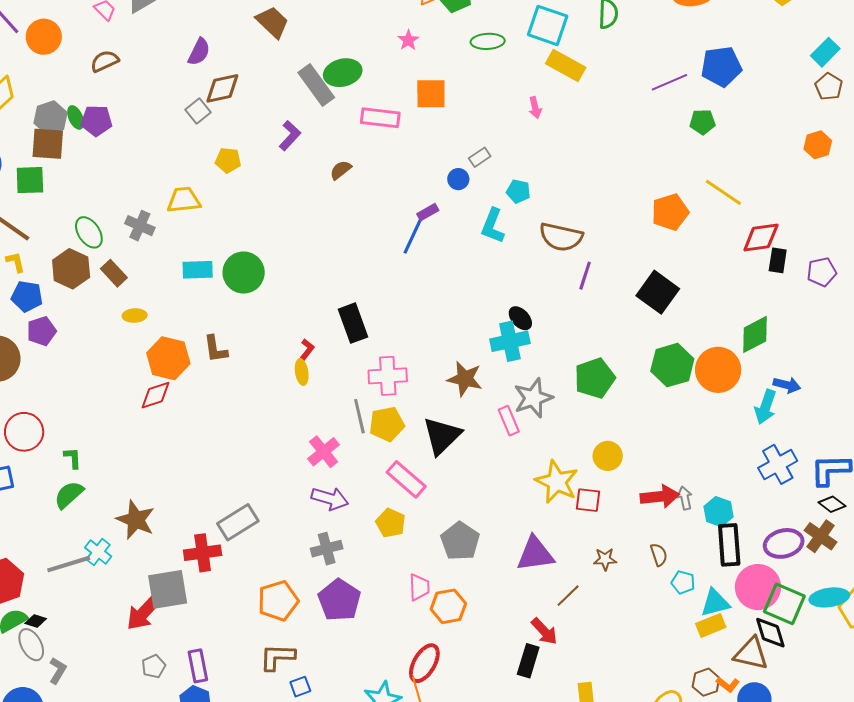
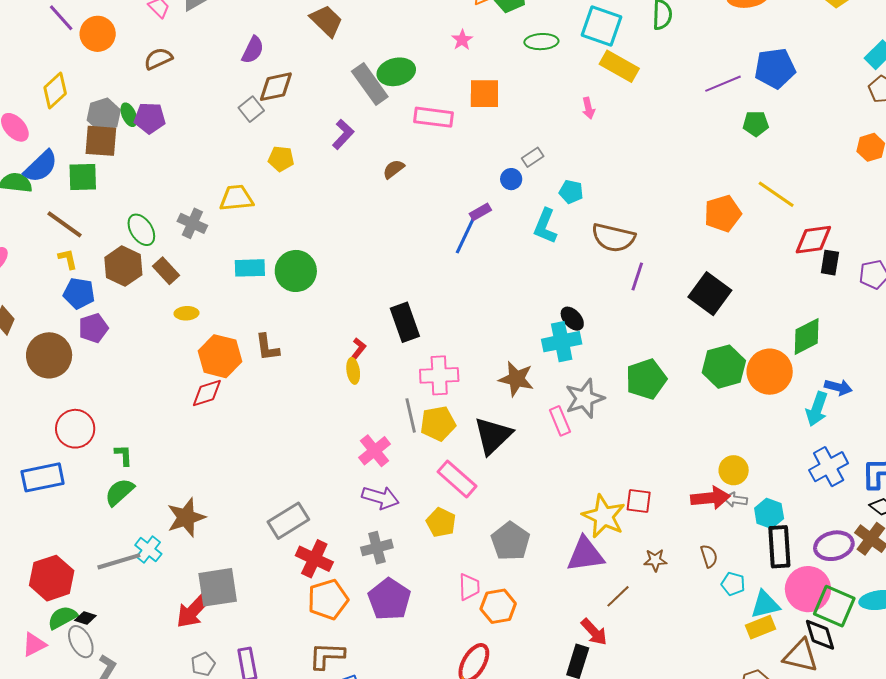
yellow circle: (608, 456) -> (734, 470), moved
yellow star: (557, 482) -> (604, 516), moved
gray arrow: (685, 498) -> (735, 500), turned -70
brown star: (136, 520) -> (186, 517), turned 30
red cross: (203, 553) -> (314, 559), moved, turned 33

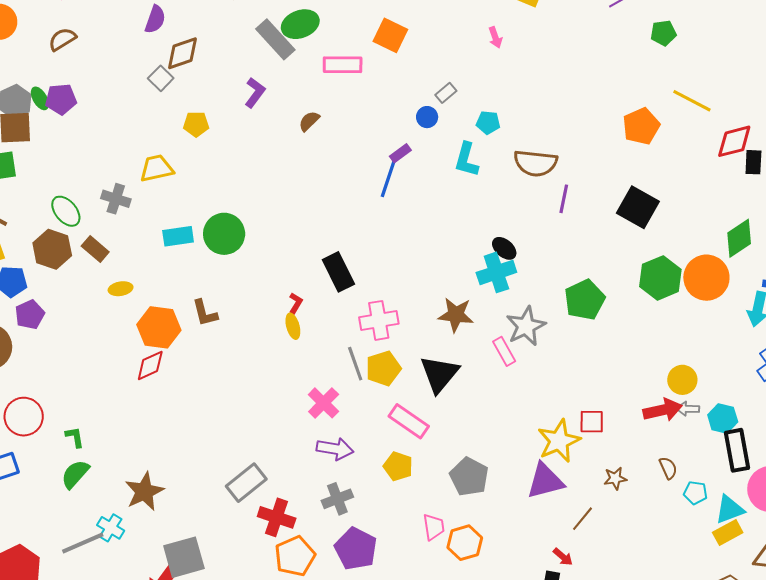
orange square: (484, 94) -> (390, 35), turned 32
yellow star: (604, 516) -> (559, 441), turned 30
red arrow: (594, 632) -> (563, 557), size x0.7

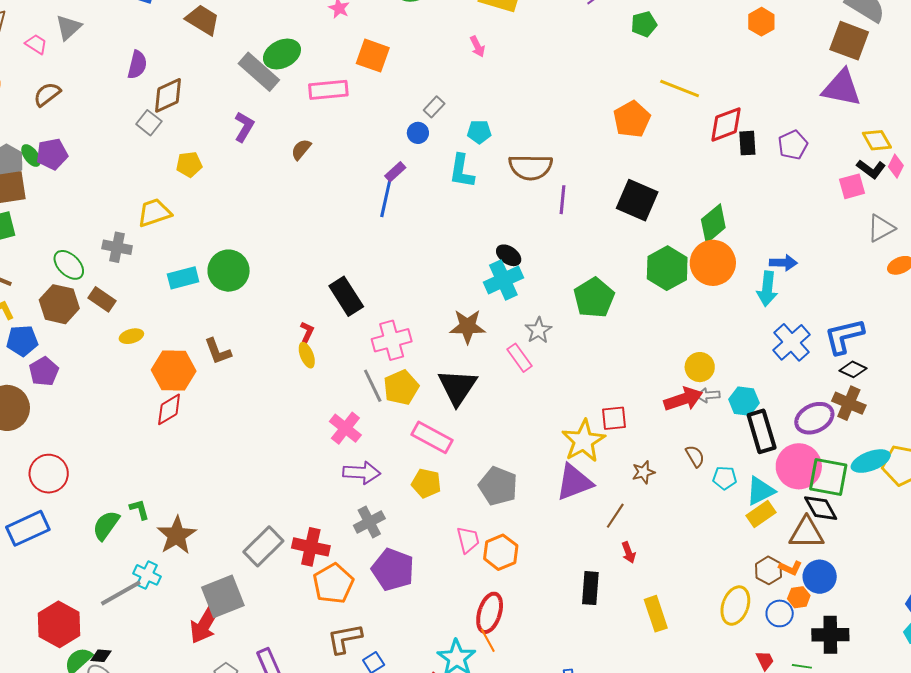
green diamond: (739, 238) -> (713, 224), moved
gray star: (526, 326) -> (538, 330), size x0.7
green L-shape: (75, 437) -> (139, 509), moved
gray rectangle: (246, 483) -> (263, 546), moved
red arrow: (563, 557) -> (629, 552), moved, turned 35

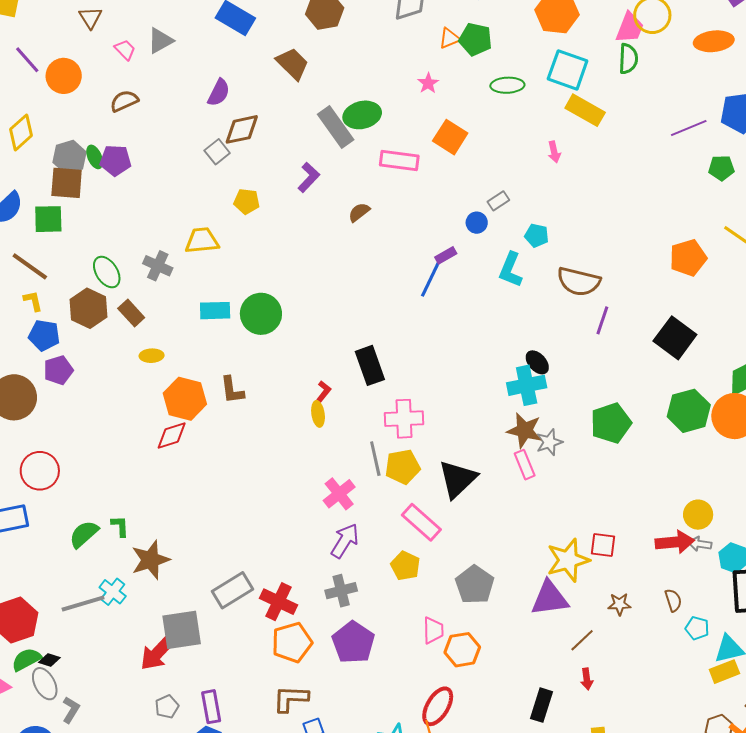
brown star: (468, 326) -> (524, 430), moved
purple arrow: (362, 473) -> (345, 541), turned -75

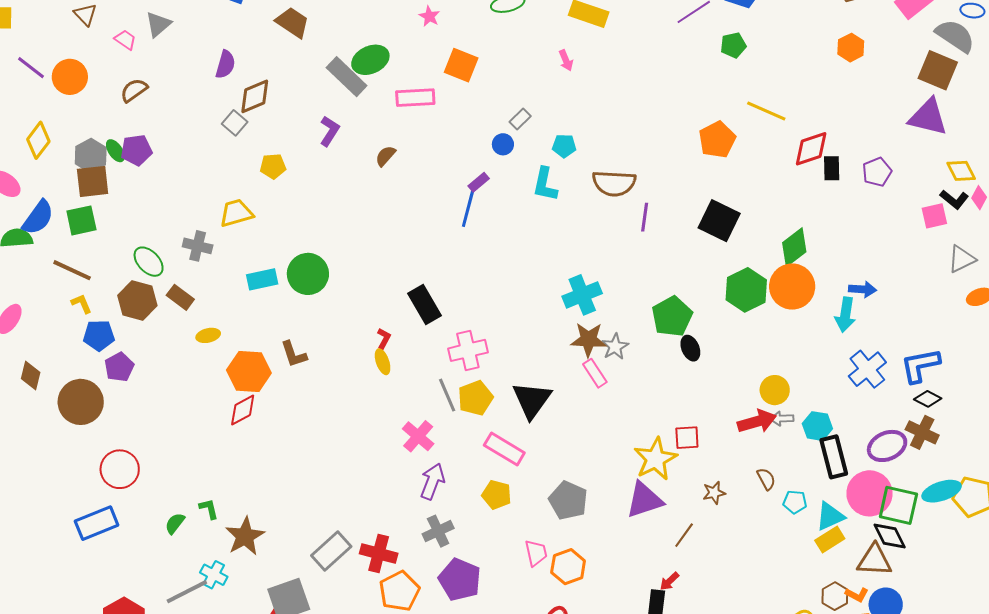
black ellipse: (537, 362) -> (690, 348), moved, turned 30
green semicircle: (84, 534) -> (175, 523), size x0.7
red arrow: (587, 679) -> (669, 581), moved, turned 65

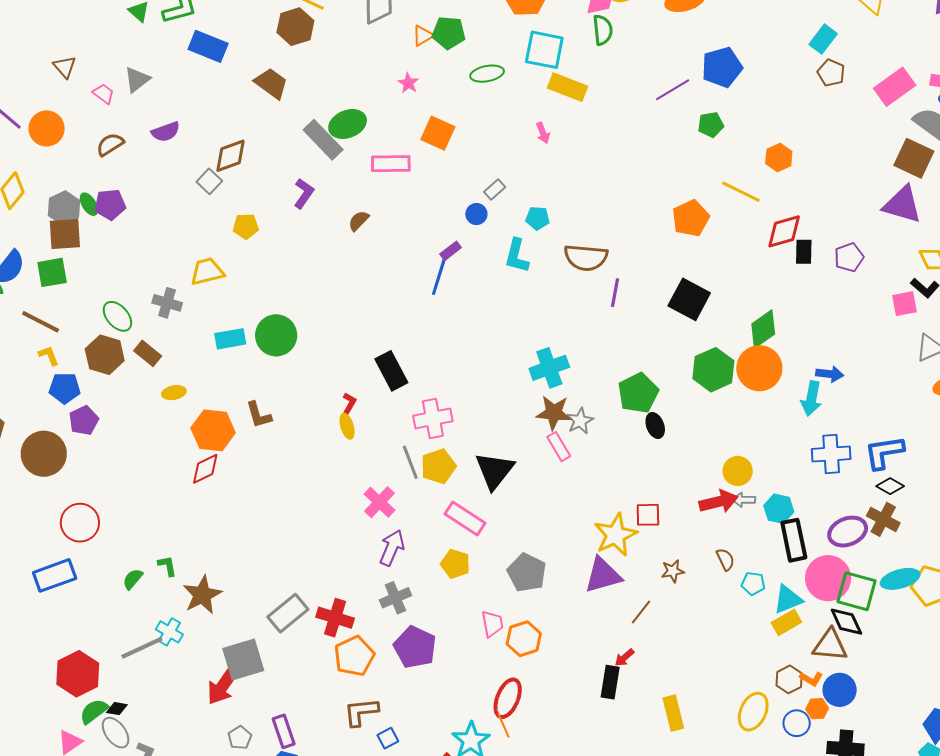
orange hexagon: (851, 48) -> (779, 157), moved
purple semicircle: (225, 64) -> (166, 132), moved, turned 52
blue cross: (867, 369) -> (831, 454), turned 33

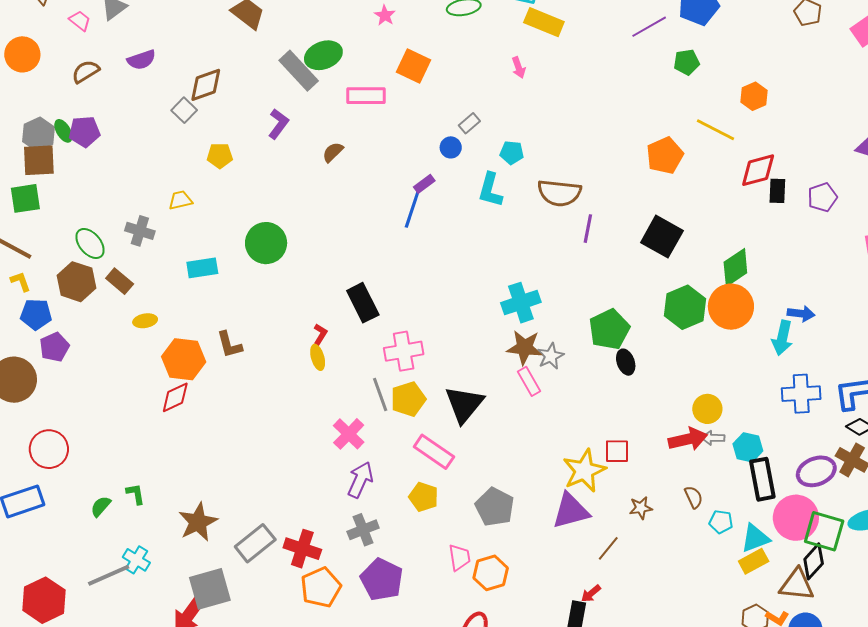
yellow trapezoid: (207, 272) -> (180, 200), size x0.7
green circle: (276, 335) -> (266, 243), moved
brown star: (202, 595) -> (198, 522), moved
black diamond: (846, 622) -> (814, 561), turned 66

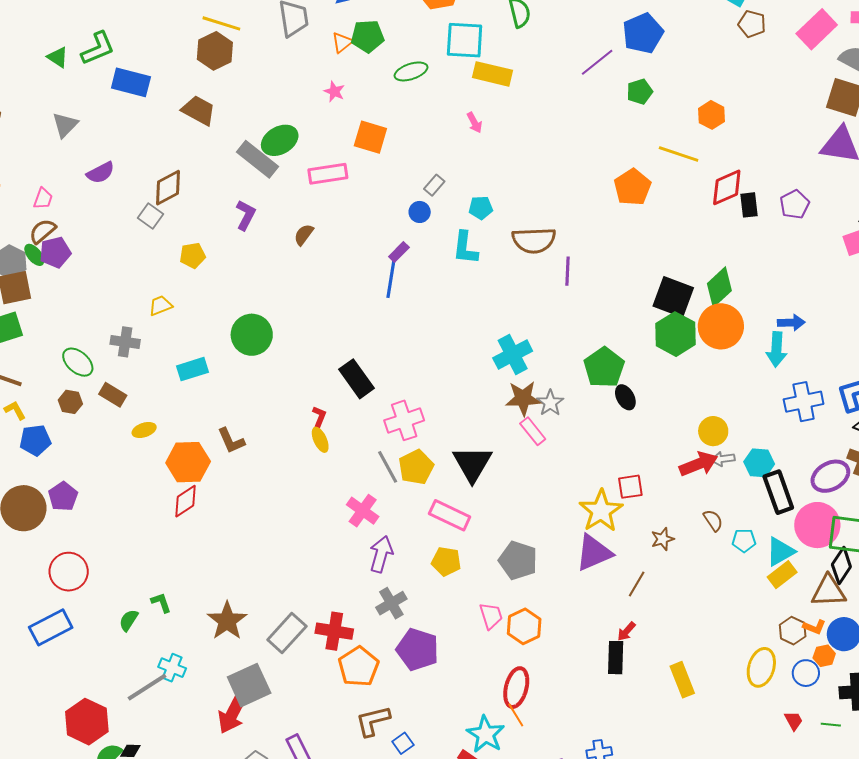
pink trapezoid: (80, 21) -> (43, 199), moved, turned 80
brown semicircle: (86, 72) -> (42, 231), moved
black square: (662, 237) -> (673, 297), moved
brown hexagon: (77, 282) -> (70, 402), size x0.6
purple pentagon: (54, 347) -> (63, 496), moved

